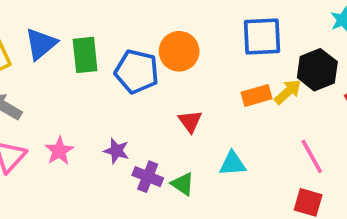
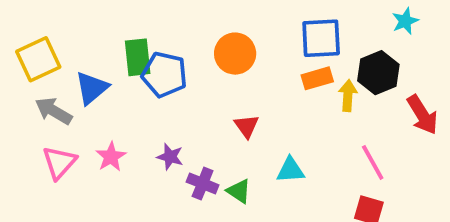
blue triangle: (41, 44) -> (92, 88), moved
blue pentagon: (137, 72) -> (164, 75), moved
yellow arrow: (288, 92) -> (348, 96), turned -44
orange rectangle: (256, 96) -> (317, 78), moved

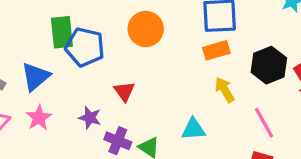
black hexagon: (378, 73) -> (269, 65), moved
blue triangle: (92, 88) -> (36, 77), moved
yellow arrow: (348, 96) -> (225, 90), moved, turned -35
red triangle: (247, 126) -> (124, 91), moved

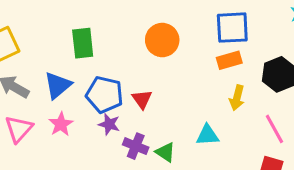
blue pentagon: (85, 47) -> (104, 95), moved
yellow arrow: (225, 90) -> (237, 98), turned -135

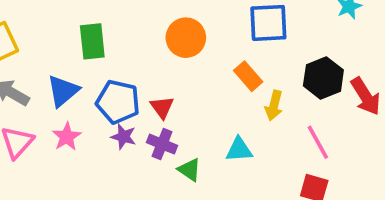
orange rectangle: (229, 60) -> (248, 76), moved, turned 65
purple cross: (136, 146) -> (162, 144), moved

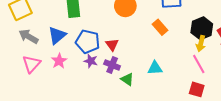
yellow arrow: (274, 106) -> (201, 44), moved

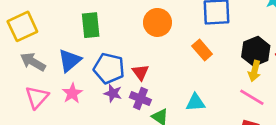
pink line: (199, 64) -> (252, 97), turned -30

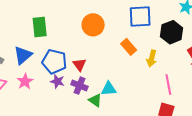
black hexagon: (256, 51) -> (172, 32), moved
yellow arrow: (255, 71) -> (152, 58), moved
pink line: (252, 97) -> (168, 85), turned 48
cyan triangle: (196, 102) -> (109, 89), moved

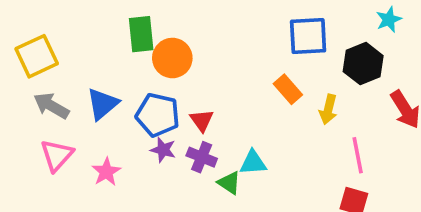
orange circle: (93, 25) -> (172, 58), moved
green rectangle: (40, 27) -> (141, 34), moved
pink star: (25, 81) -> (106, 172), moved

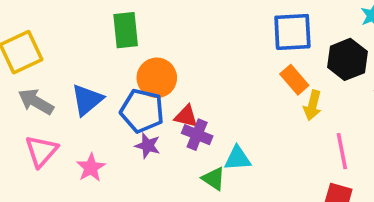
orange circle: (172, 58) -> (157, 78), moved
orange rectangle: (288, 89) -> (294, 80), moved
red triangle: (202, 120) -> (186, 116), turned -40
purple cross: (202, 157) -> (197, 135), moved

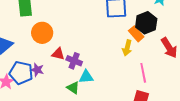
orange rectangle: (294, 80) -> (136, 34), moved
blue pentagon: (142, 111) -> (21, 73), moved
purple cross: (197, 135) -> (74, 61), moved

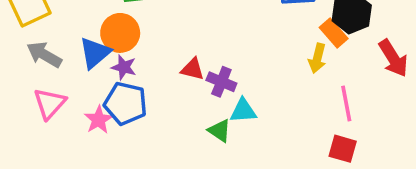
orange circle: (42, 33) -> (120, 33), moved
purple star: (37, 70) -> (124, 67), moved

